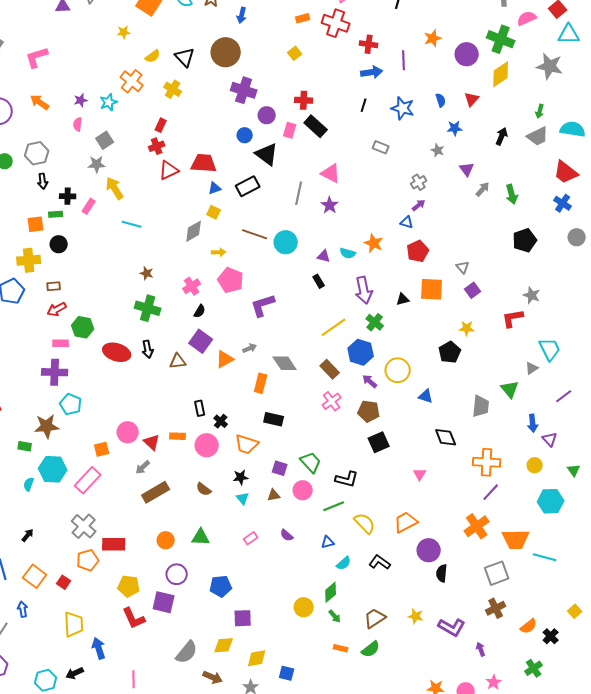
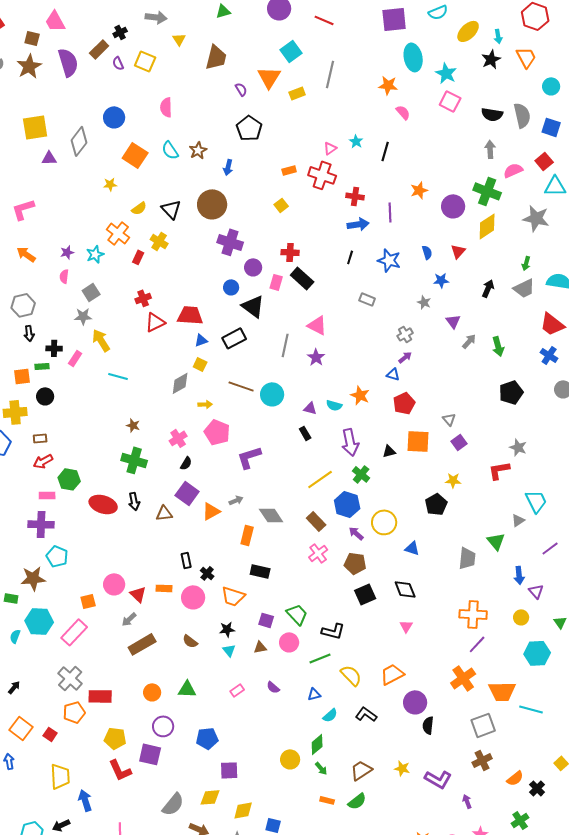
red rectangle: (161, 125) -> (138, 257), moved
black diamond: (446, 437) -> (405, 589), moved

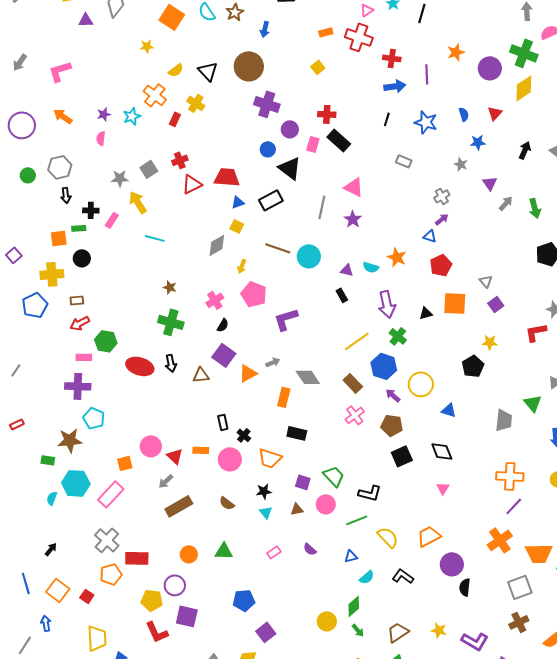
gray square: (91, 292) -> (149, 169), moved
yellow arrow: (205, 404) -> (242, 266), turned 112
purple circle: (163, 726) -> (175, 585), moved
purple square: (229, 770) -> (266, 632), turned -36

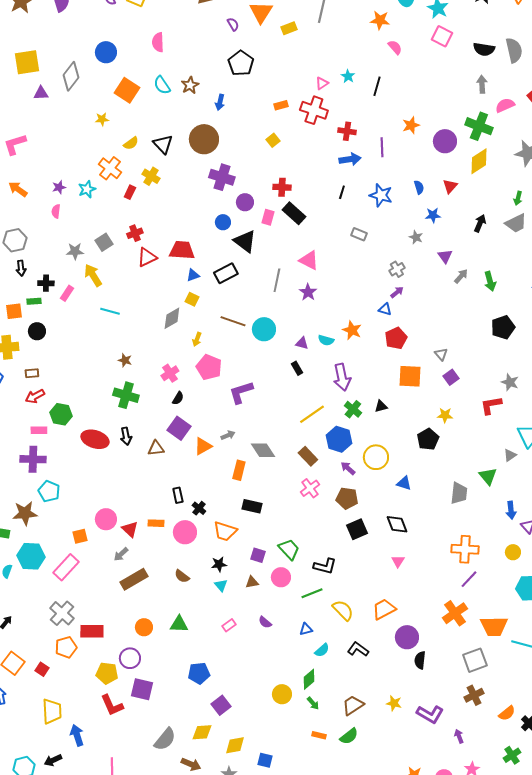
black triangle: (426, 313) -> (381, 406), moved

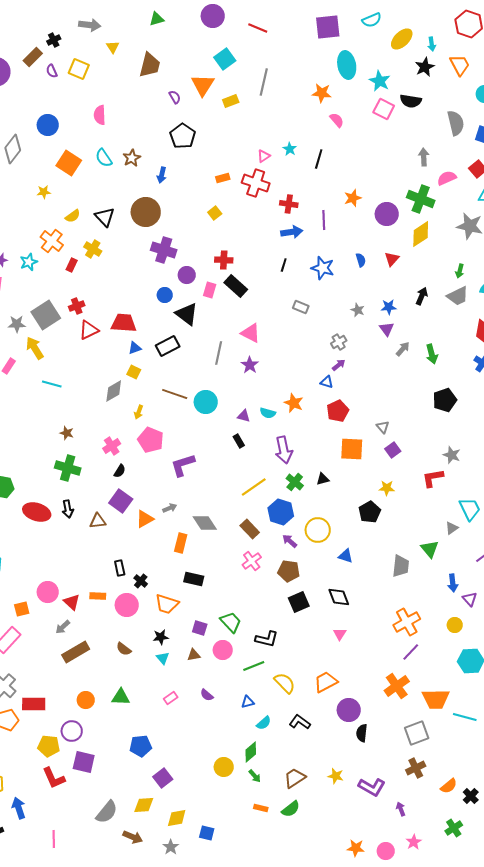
black semicircle: (484, 49) -> (411, 101), moved
blue star: (433, 215) -> (389, 307), moved
gray square: (104, 242) -> (46, 315), size x1.6
orange cross: (465, 549) -> (407, 622), turned -32

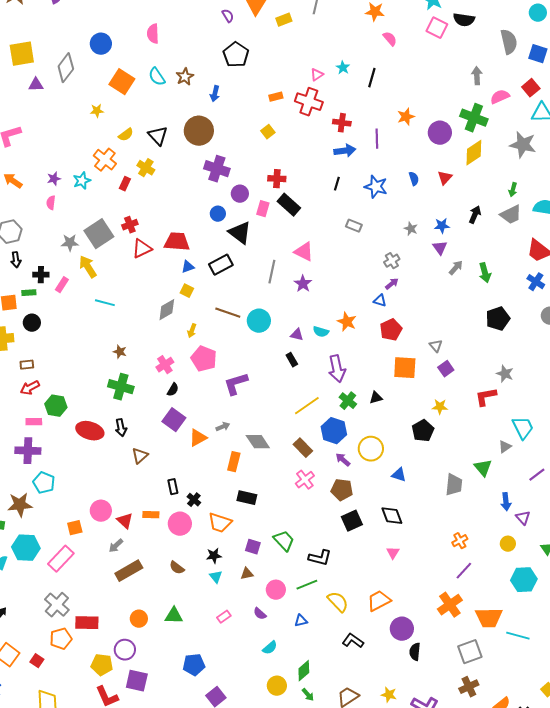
brown triangle: (98, 521) -> (140, 456), moved, turned -36
orange cross: (407, 622) -> (460, 541), size x0.6
pink circle: (223, 650) -> (276, 590), moved
cyan semicircle: (264, 723) -> (270, 648), moved

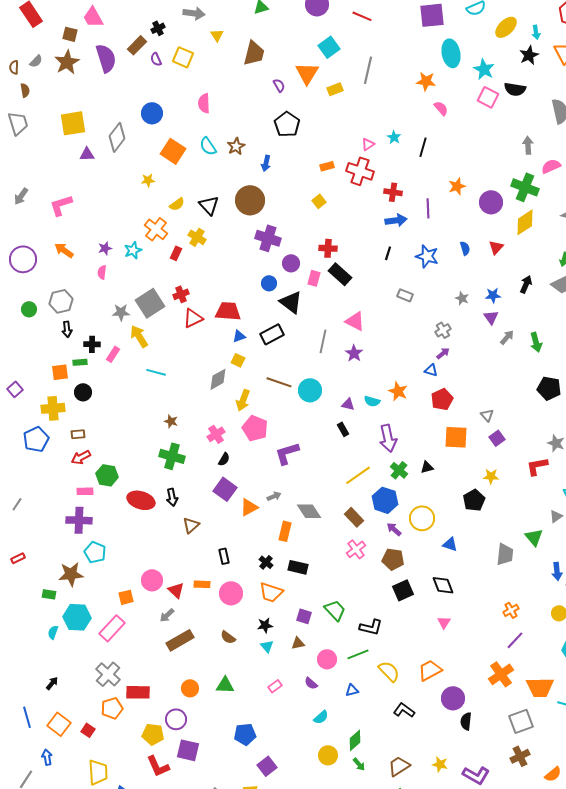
black pentagon: (498, 319) -> (549, 388), turned 30
yellow arrow: (192, 331) -> (243, 400), size x1.5
black cross: (194, 500) -> (266, 562), moved

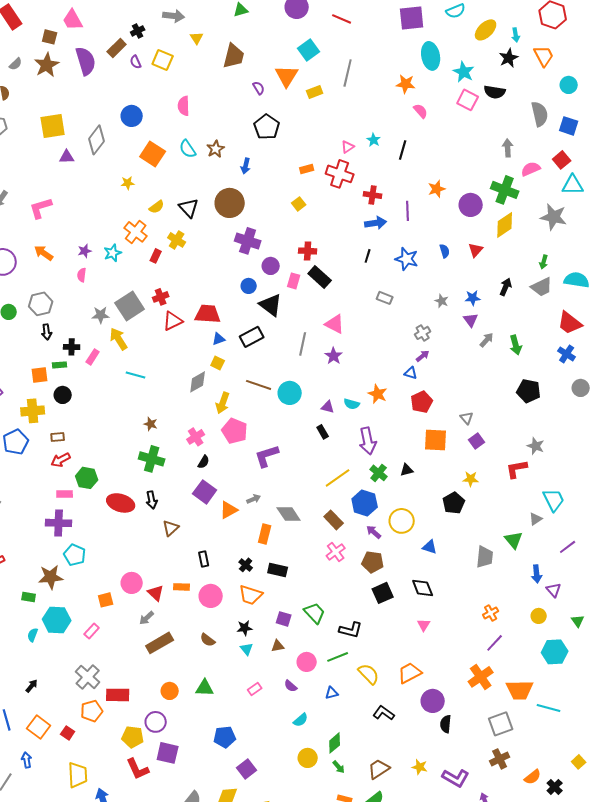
pink rectangle: (112, 628) -> (92, 631), size x0.6

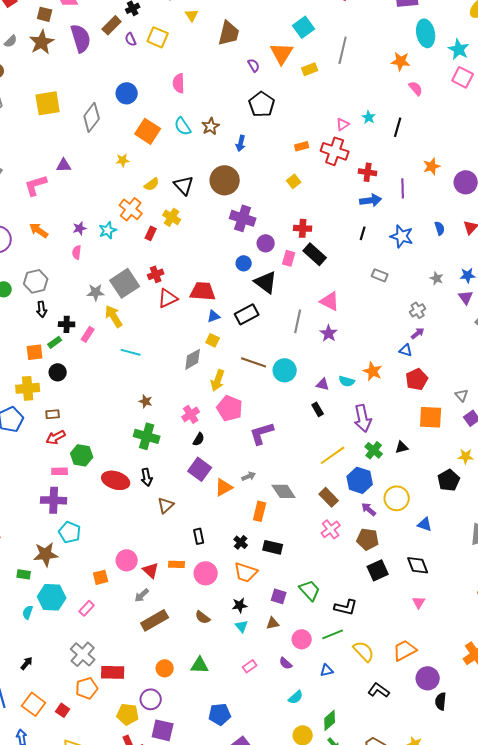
purple triangle: (67, 157) -> (64, 165), moved
green rectangle: (60, 365) -> (55, 342), turned -32

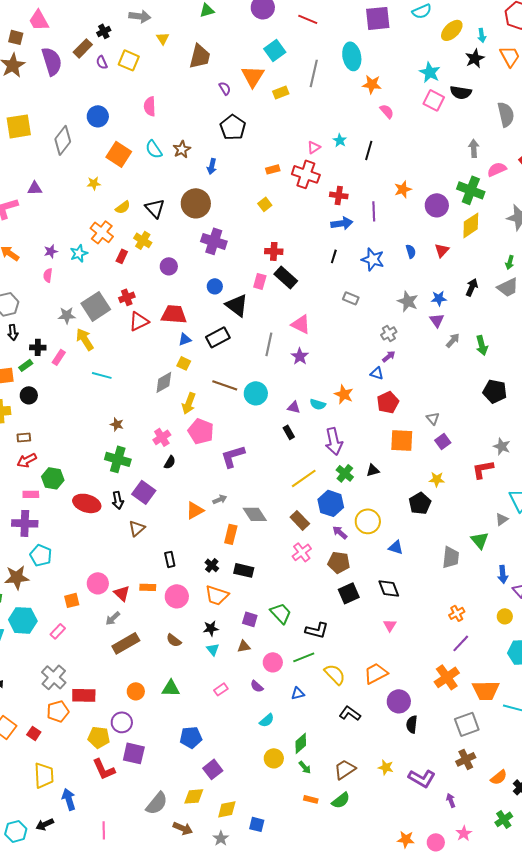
cyan ellipse: (426, 33) -> (352, 56), moved
purple circle: (266, 243) -> (169, 266), moved
gray star: (437, 278) -> (408, 301), size x1.5
purple square: (200, 469) -> (144, 492), moved

